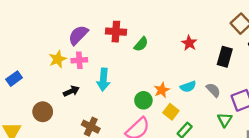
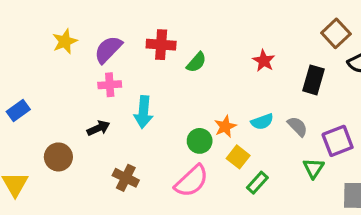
yellow star: (58, 59) -> (65, 41), moved

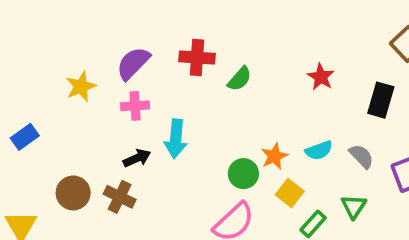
yellow star: (65, 41) -> (81, 87), moved
black arrow: (99, 128) -> (137, 158), moved
green triangle: (314, 168) -> (354, 207), moved
brown cross: (126, 178) -> (120, 197), moved

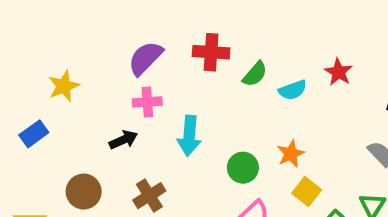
yellow star: (81, 87) -> (64, 86), moved
cyan semicircle: (319, 150) -> (293, 90), moved
black arrow: (137, 158) -> (123, 140), moved
green circle: (243, 174) -> (243, 168), moved
brown cross: (120, 197) -> (149, 196), moved, turned 32

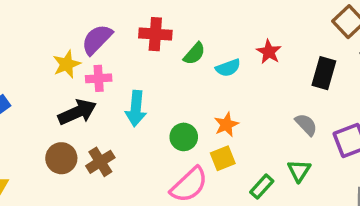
yellow star: (64, 86) -> (67, 64), moved
black arrow: (123, 140) -> (77, 112), size x1.5
brown circle: (84, 192) -> (61, 158), moved
yellow square: (307, 192) -> (223, 158), moved, turned 30

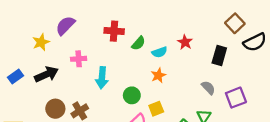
purple semicircle: (97, 39) -> (65, 26), moved
yellow star: (67, 64) -> (41, 42), moved
black arrow: (77, 112) -> (46, 74), moved
orange star: (226, 125) -> (158, 75), moved

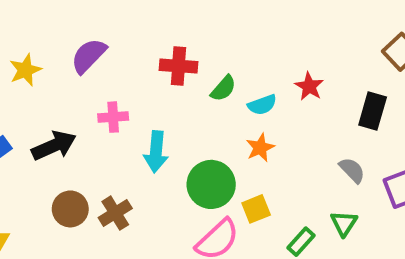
yellow star: (41, 42) -> (25, 70), moved
green circle: (132, 95) -> (211, 184), size x1.5

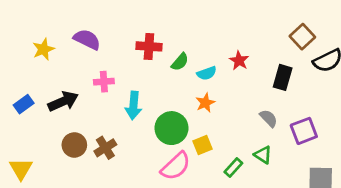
purple semicircle: (89, 56) -> (87, 39), turned 72
green triangle: (344, 223) -> (263, 155), turned -30

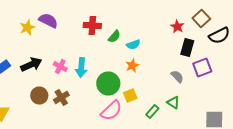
yellow star: (43, 49) -> (27, 28), moved
red star: (239, 61) -> (177, 26), moved
pink cross: (104, 82) -> (60, 66), moved, turned 32
purple square: (304, 131) -> (202, 68), moved

